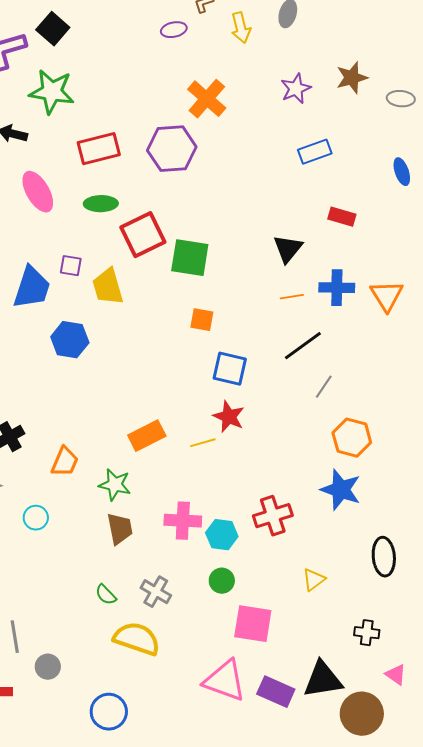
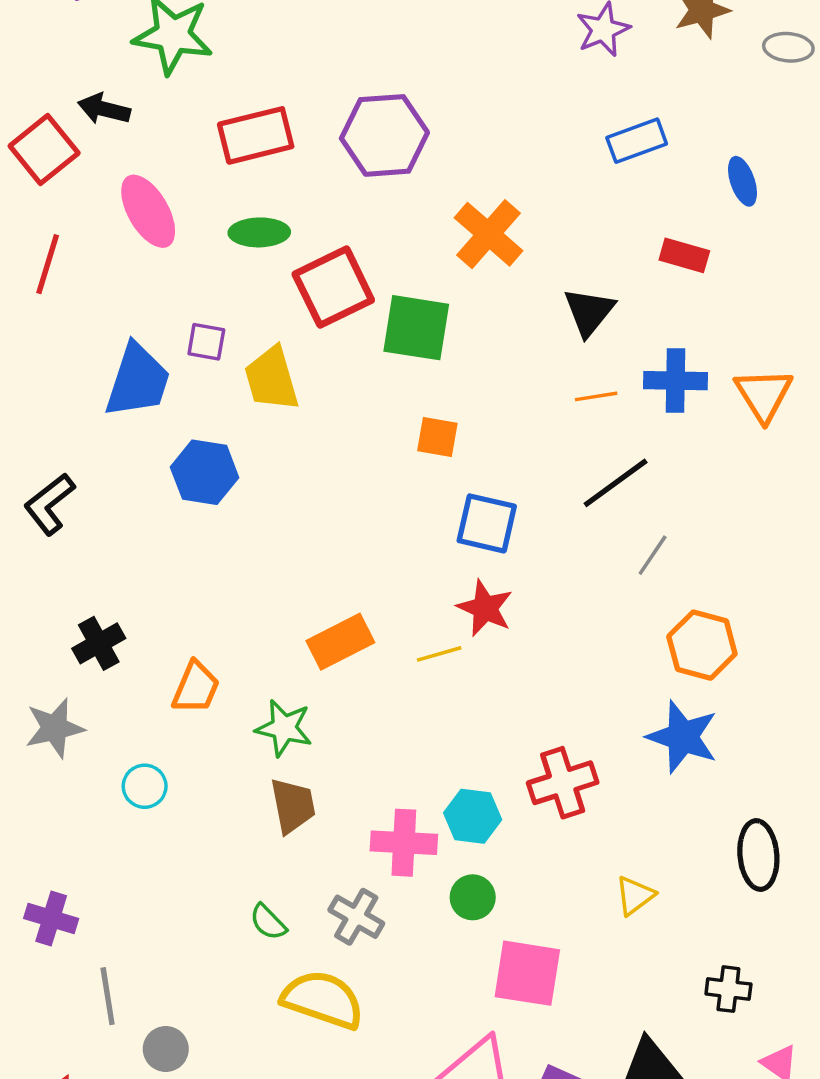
orange cross: (207, 99) -> (489, 234), moved
blue ellipse: (402, 172) -> (743, 181), moved
pink cross: (183, 521) -> (404, 843), moved

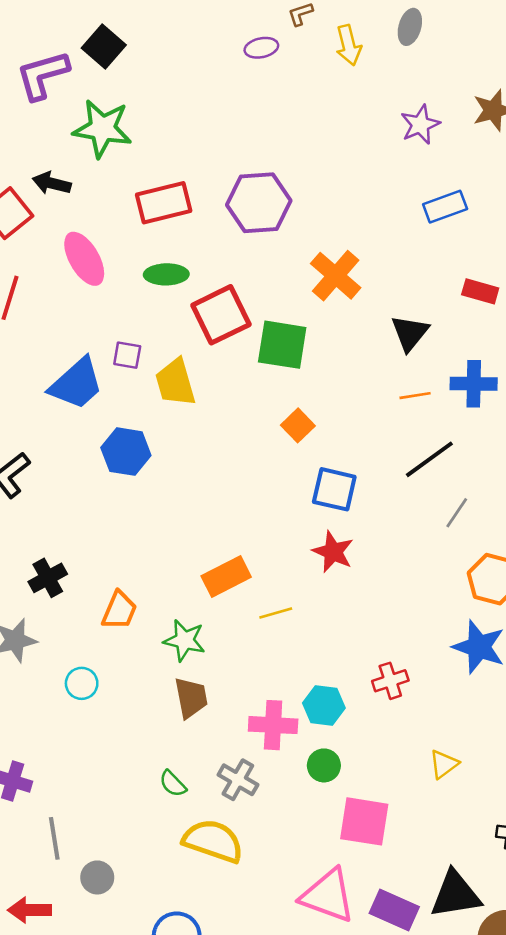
blue trapezoid: (138, 381) -> (76, 384), turned 30
orange square: (437, 437) -> (298, 425), turned 36
yellow line: (439, 654) -> (276, 613), moved
red cross: (563, 783) -> (390, 681), size x0.7

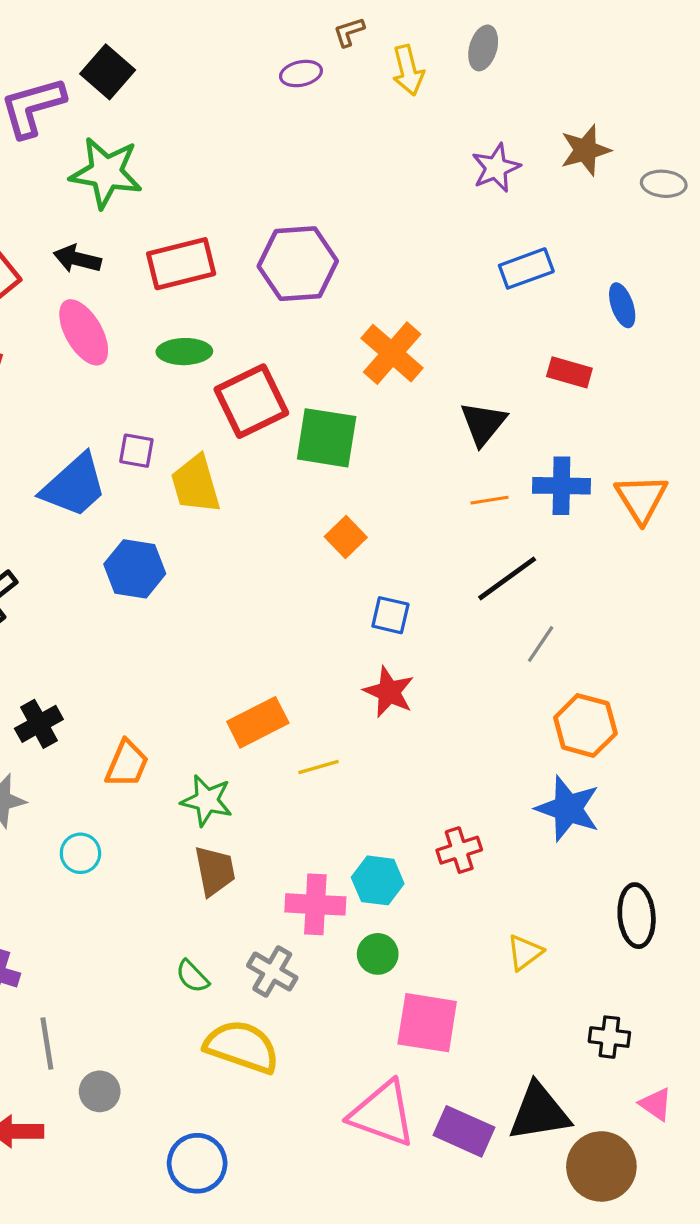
black arrow: (52, 183) -> (77, 259), moved
blue square: (334, 489) -> (390, 615), size x0.7

